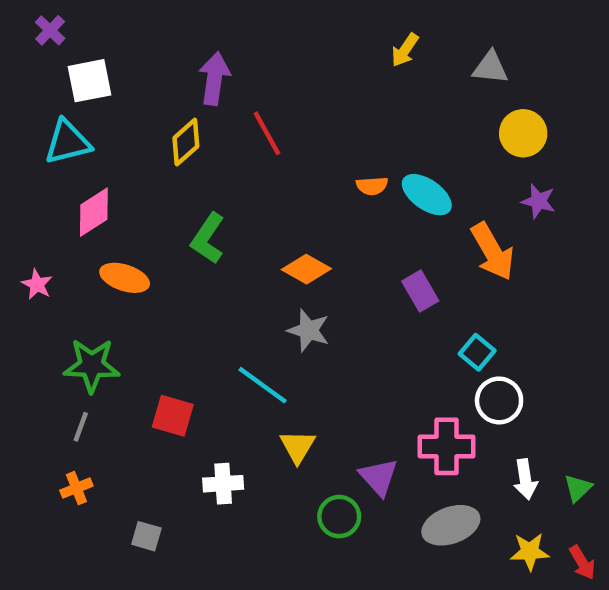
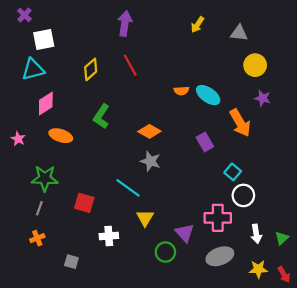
purple arrow: (214, 79) -> (125, 23), moved

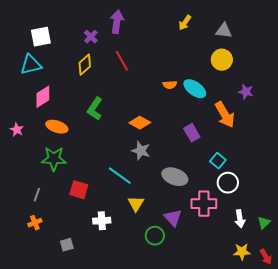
purple cross: (24, 15) -> (91, 37), moved
yellow circle: (255, 65) -> (222, 60), moved
green star: (45, 178) -> (54, 159), moved
gray ellipse: (220, 256) -> (175, 177), moved, turned 40
gray square: (71, 262) -> (67, 245), turned -32

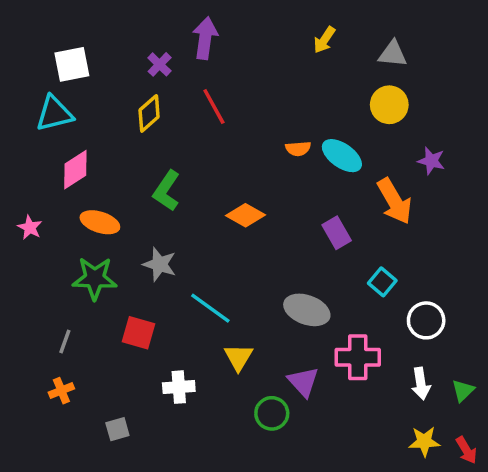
gray star: (141, 151) -> (160, 264), moved
white circle: (228, 183) -> (426, 320), moved

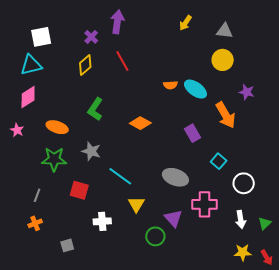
pink diamond: (75, 170) -> (28, 97), moved

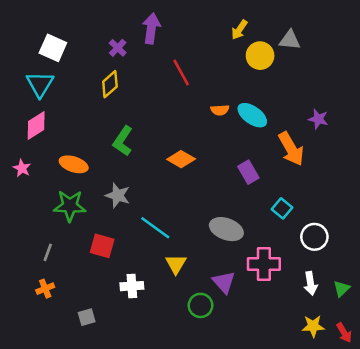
white square: (41, 37) -> (53, 48), turned 35
yellow circle: (223, 60) -> (260, 56), moved
red line: (122, 61) -> (181, 72), moved
cyan triangle: (31, 65) -> (40, 84), turned -45

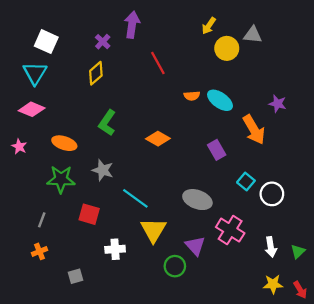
pink diamond: (36, 126) -> (32, 109), turned 55
white circle: (314, 237) -> (272, 194), moved
yellow triangle: (176, 264) -> (153, 230), size x1.4
pink cross: (264, 264) -> (230, 230), turned 32

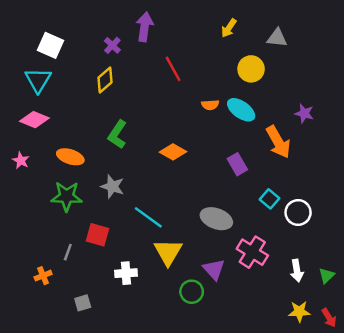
yellow circle: (227, 48) -> (251, 69), moved
gray line: (42, 220) -> (68, 252), moved

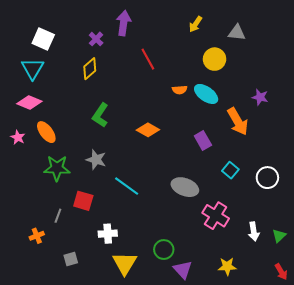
orange ellipse: (70, 157) -> (46, 132), moved, turned 35
white circle: (298, 212) -> (267, 178), moved
yellow triangle: (168, 252) -> (125, 263), moved
purple triangle: (214, 269) -> (183, 270), moved
yellow star: (299, 312) -> (227, 266), moved

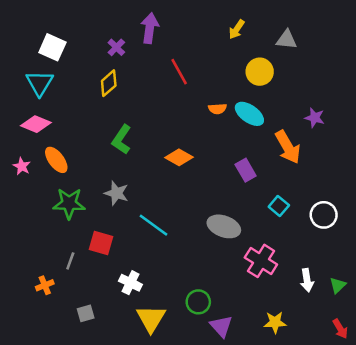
white cross: (108, 234) -> (130, 283), turned 30

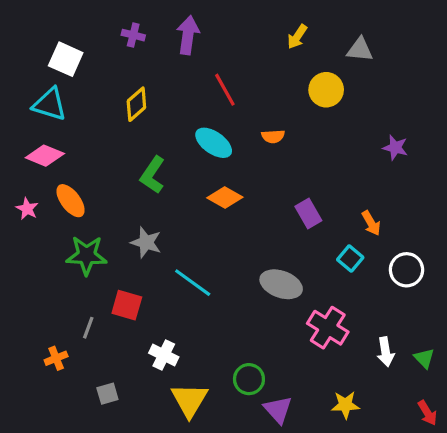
purple cross: (116, 47) -> (133, 35), moved, turned -30
cyan triangle: (40, 83) -> (50, 104), turned -44
cyan ellipse: (249, 114) -> (214, 143), moved
orange arrow: (288, 147) -> (371, 223), moved, size x0.6
green triangle: (338, 285) -> (424, 358), turned -30

